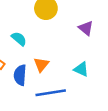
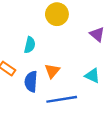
cyan semicircle: (19, 39) -> (30, 45), turned 63

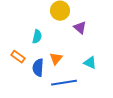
purple triangle: (97, 34) -> (80, 28), moved

